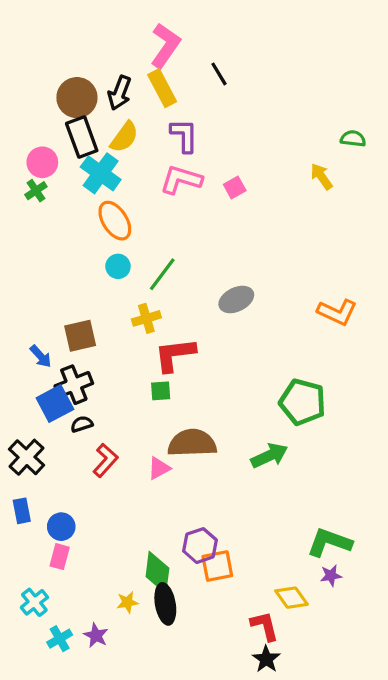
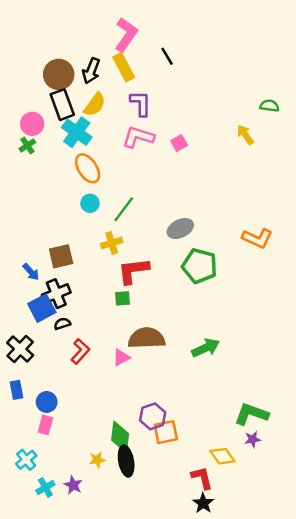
green pentagon: (303, 402) -> (200, 266), moved

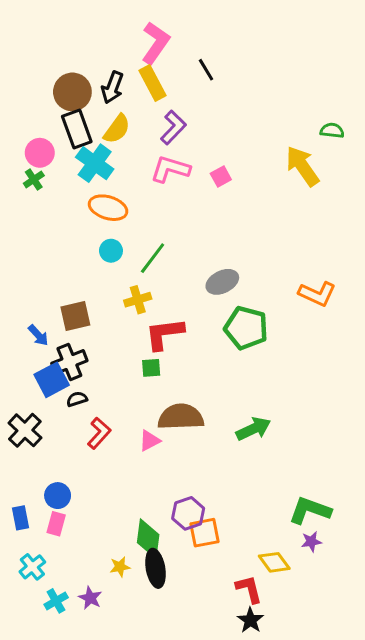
purple L-shape: (141, 103) -> (173, 128), turned 44
yellow arrow: (245, 135) -> (302, 166), size x1.6
orange ellipse: (88, 168) -> (108, 208), turned -40
blue rectangle: (17, 390) -> (20, 518), moved

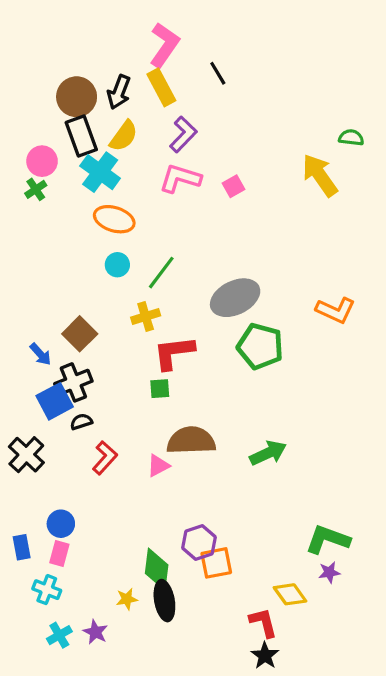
gray ellipse: (222, 282) -> (235, 298), size x1.4
brown square: (75, 316) -> (80, 334), turned -32
cyan cross: (32, 567) -> (47, 590), moved, turned -30

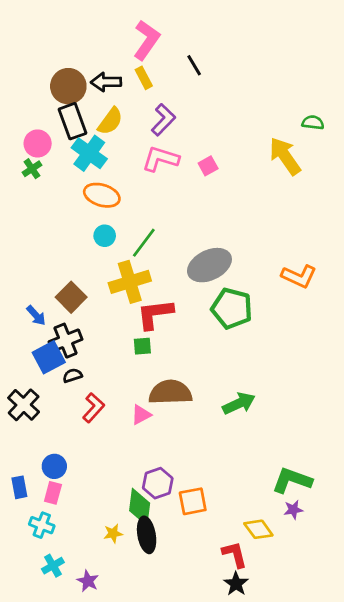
yellow rectangle: (161, 87) -> (144, 78), size x0.7
black arrow: (119, 92) -> (106, 82), turned 68
yellow cross: (146, 317) -> (130, 282), size x1.6
purple hexagon: (199, 543) -> (158, 483), moved
purple star: (95, 632) -> (88, 581), moved

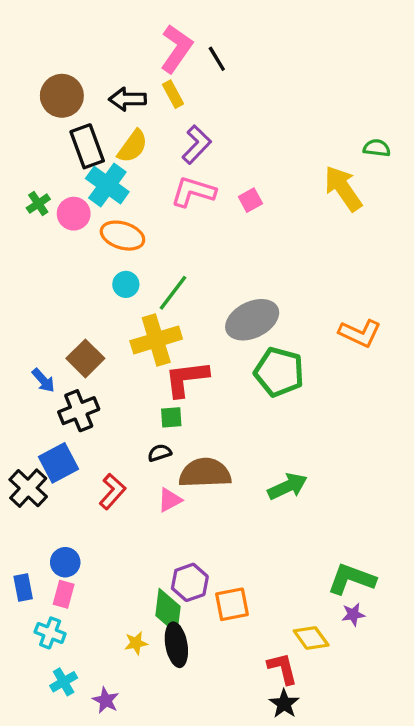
black line: (194, 65) -> (217, 59), moved
brown circle: (68, 86) -> (62, 96), moved
pink circle: (38, 143) -> (74, 214), moved
blue square: (49, 357) -> (58, 463), moved
black semicircle: (72, 376) -> (160, 453), moved

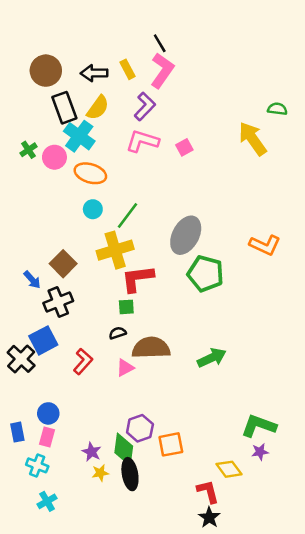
pink L-shape: (176, 49) -> (162, 71), moved
gray ellipse: (252, 320) -> (186, 235), turned -36
purple star: (106, 700) -> (92, 452), moved

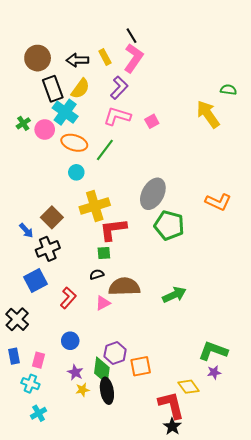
green line: (128, 215) -> (105, 150), moved
black cross: (21, 359) -> (17, 319), moved
blue circle: (48, 413) -> (70, 341), moved
red L-shape: (208, 491) -> (171, 405), size x1.4

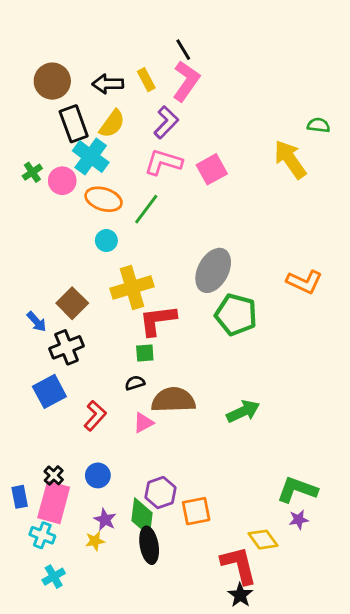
pink square: (152, 121) -> (212, 169), size x1.5
black cross: (17, 319) -> (54, 475), moved, size x0.6
pink rectangle: (39, 360) -> (54, 503), size x1.8
yellow star: (82, 390) -> (95, 541), moved

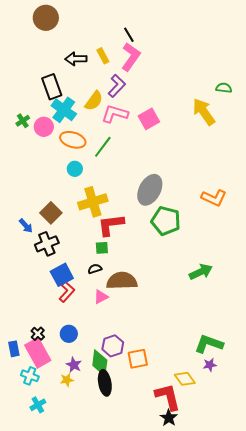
brown circle: (52, 81) -> (46, 18), moved
yellow semicircle: (112, 124) -> (94, 101), moved
blue square: (49, 391) -> (62, 275), moved
green arrow: (243, 411) -> (201, 272), moved
pink rectangle: (54, 503) -> (38, 353), turned -44

